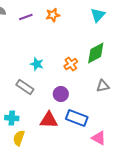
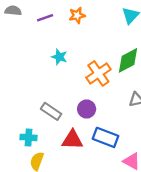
cyan star: (37, 64) -> (59, 57), moved
orange cross: (71, 64) -> (98, 73), size x1.5
gray rectangle: (25, 87) -> (51, 111), moved

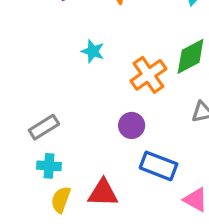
gray rectangle: (51, 111) -> (44, 127), moved, turned -66
red triangle: (72, 140) -> (103, 193), moved

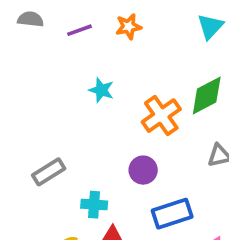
cyan cross: (49, 166) -> (94, 205), moved
blue rectangle: (159, 166) -> (172, 214), turned -39

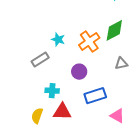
cyan star: (101, 90) -> (58, 39), moved
gray rectangle: (49, 172) -> (40, 60), moved

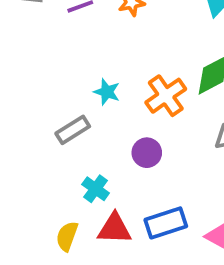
cyan cross: (52, 91) -> (96, 189), turned 32
blue rectangle: (95, 96) -> (166, 223), moved

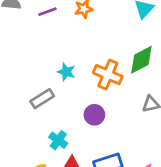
orange cross: (166, 96) -> (108, 75), turned -32

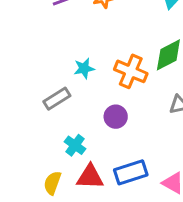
cyan star: (66, 72) -> (84, 68), turned -30

